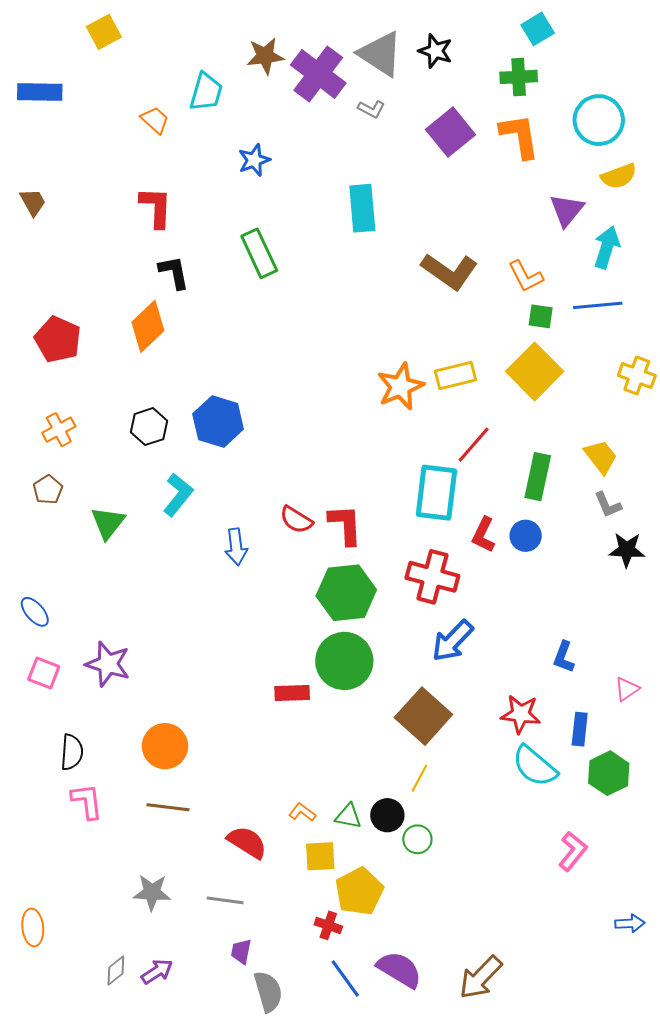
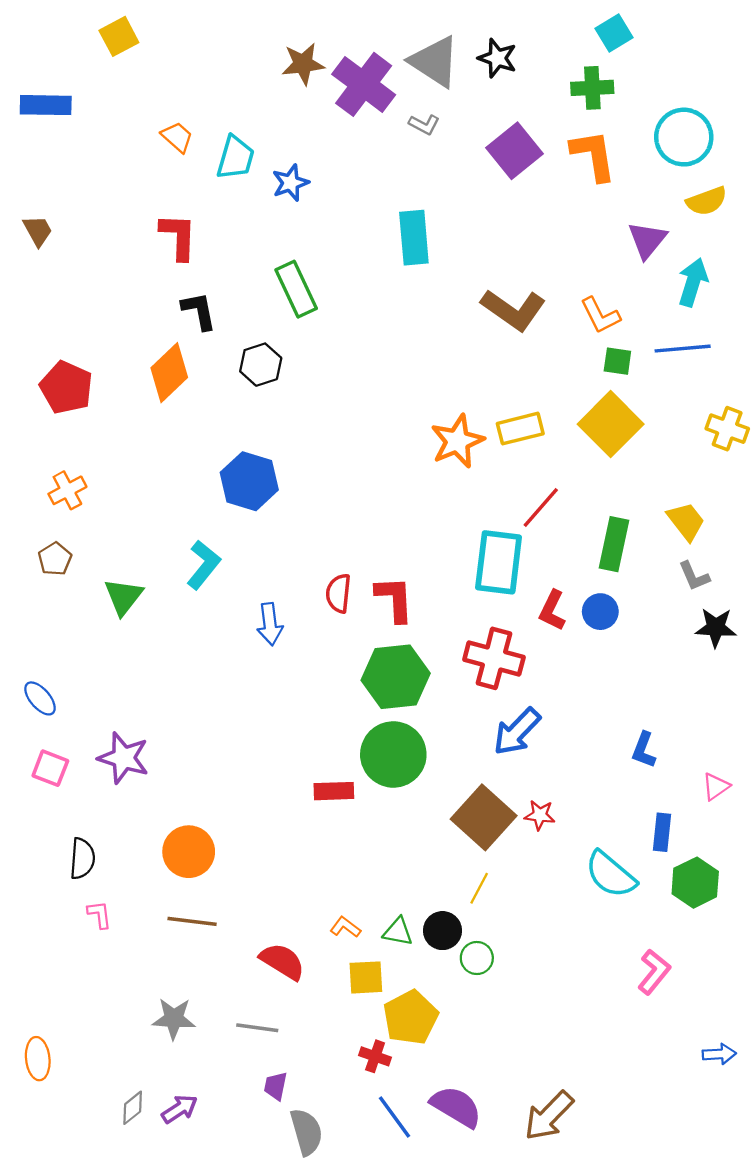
cyan trapezoid: (206, 92) -> (236, 158), moved
black hexagon: (149, 427) -> (261, 365), moved
red semicircle: (296, 520) -> (338, 593), turned 64
red star: (521, 714) -> (540, 815), moved, size x0.7
pink L-shape: (87, 801) -> (99, 915), size x0.7

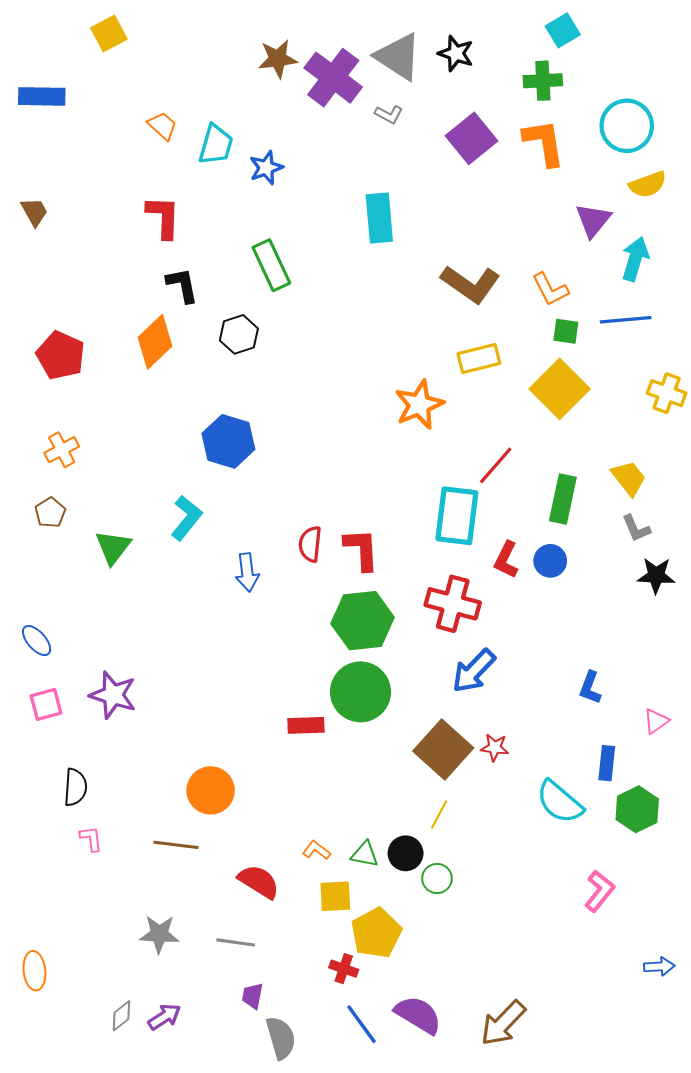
yellow rectangle: (520, 429) -> (479, 359), moved
pink square: (50, 768) -> (46, 704), turned -36
orange circle: (189, 852) -> (211, 790), moved

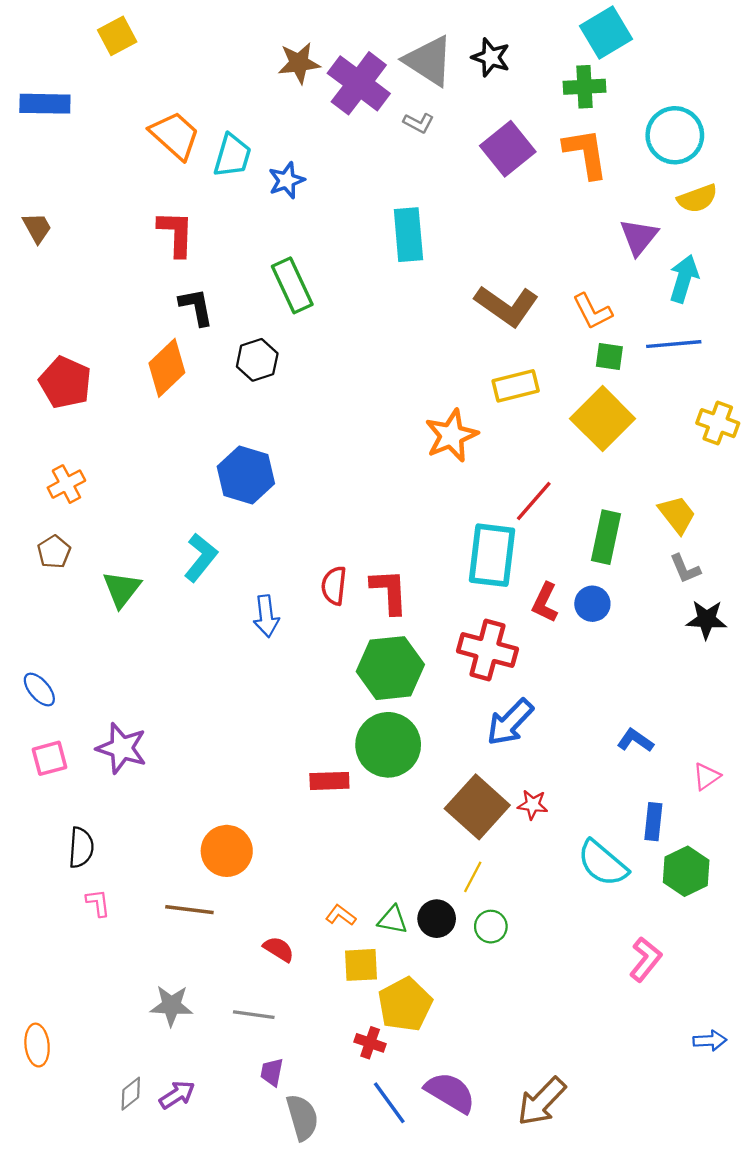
cyan square: (563, 30) -> (606, 33), size x1.4
orange trapezoid: (162, 126) -> (175, 135), size x1.6
blue L-shape: (590, 688) -> (635, 740), turned 104
green circle: (437, 878) -> (491, 927), moved
red semicircle: (259, 882) -> (279, 949), size x0.7

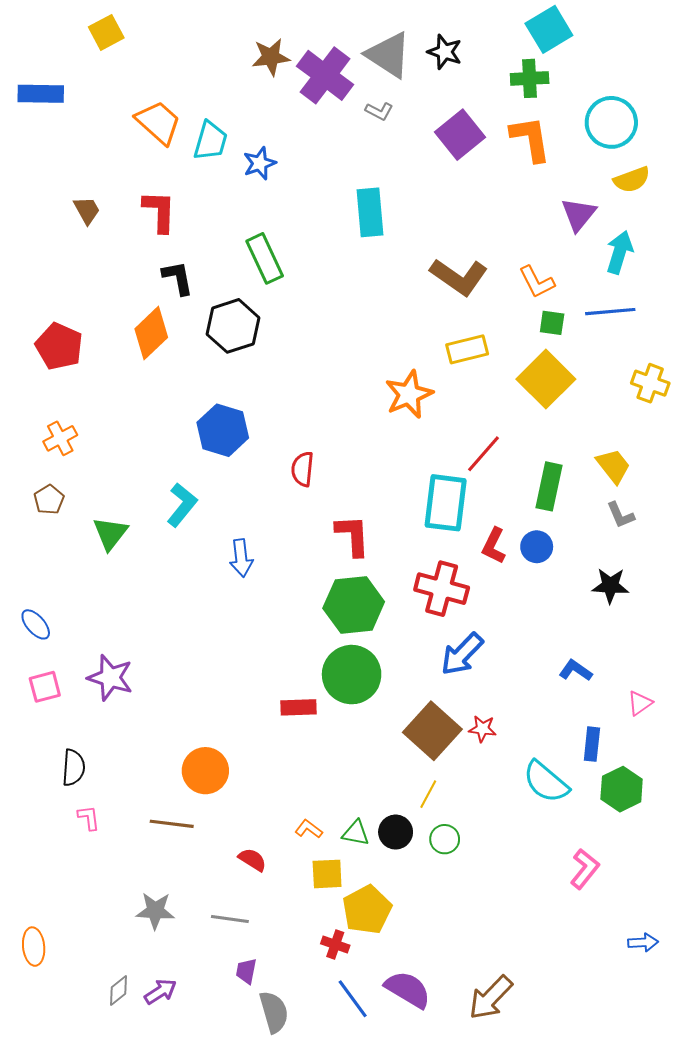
brown trapezoid: (37, 228) -> (87, 210), moved
black hexagon: (257, 360) -> (233, 326), size x1.4
red semicircle: (334, 586) -> (303, 469), moved
black star: (706, 620) -> (610, 586), moved

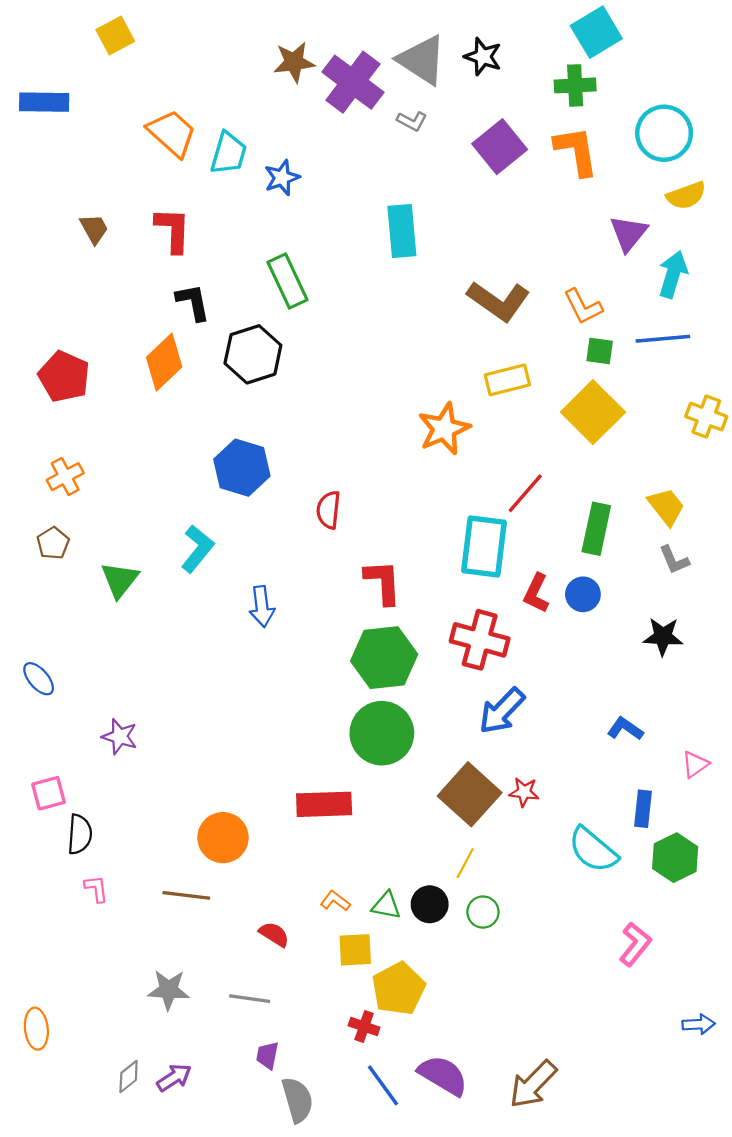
purple star: (110, 678) -> (120, 737), size x0.7
pink square: (45, 687) -> (49, 793), moved
red rectangle: (298, 707) -> (324, 804), moved, size x1.4

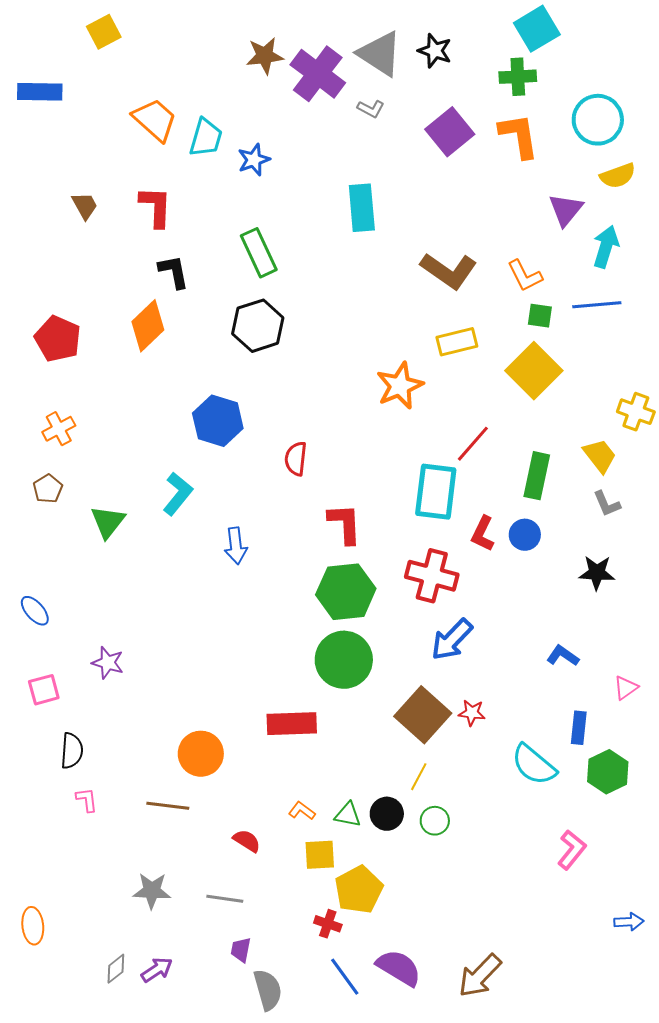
black hexagon: (253, 354) -> (258, 326), moved
yellow cross: (706, 417) -> (636, 412), moved
pink square: (49, 793) -> (44, 690), moved

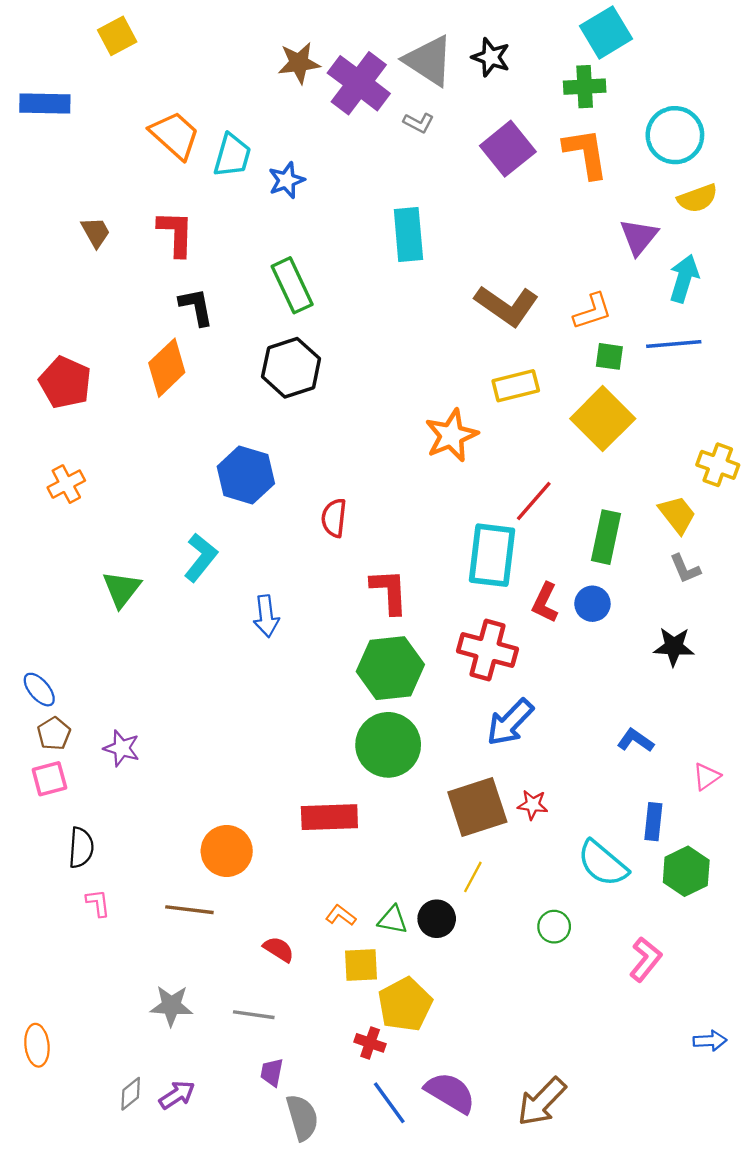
orange L-shape: (525, 276) -> (592, 311), turned -81
brown pentagon: (48, 489) -> (54, 734), moved
brown square: (423, 715) -> (477, 807), turned 30
green circle: (435, 821) -> (554, 927), moved

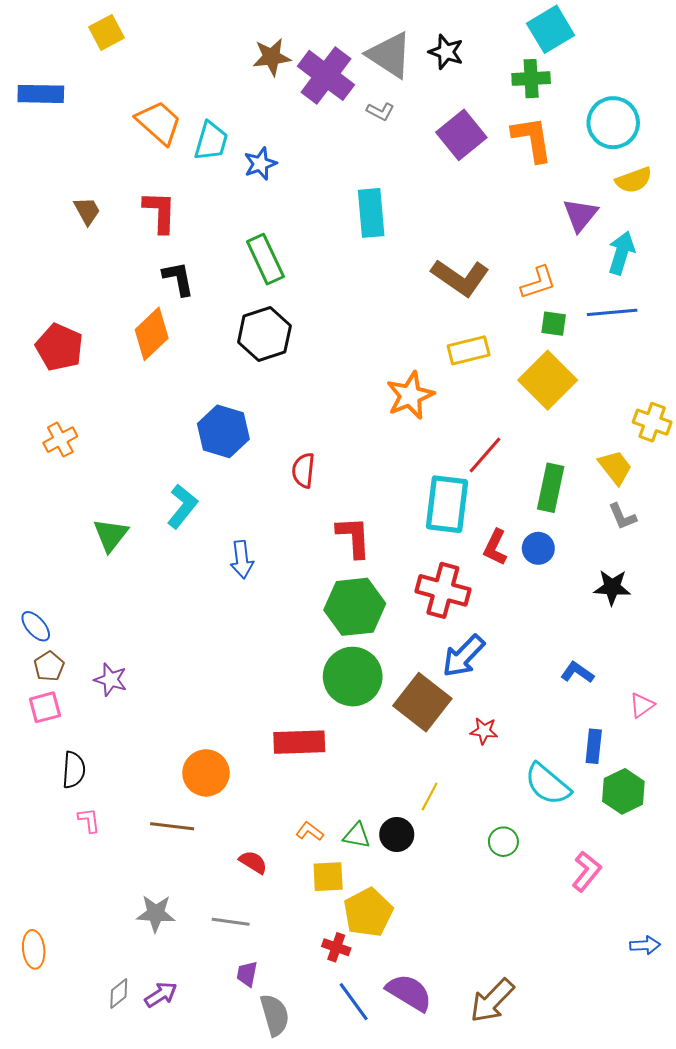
brown square: (477, 807) -> (422, 702), moved, turned -34

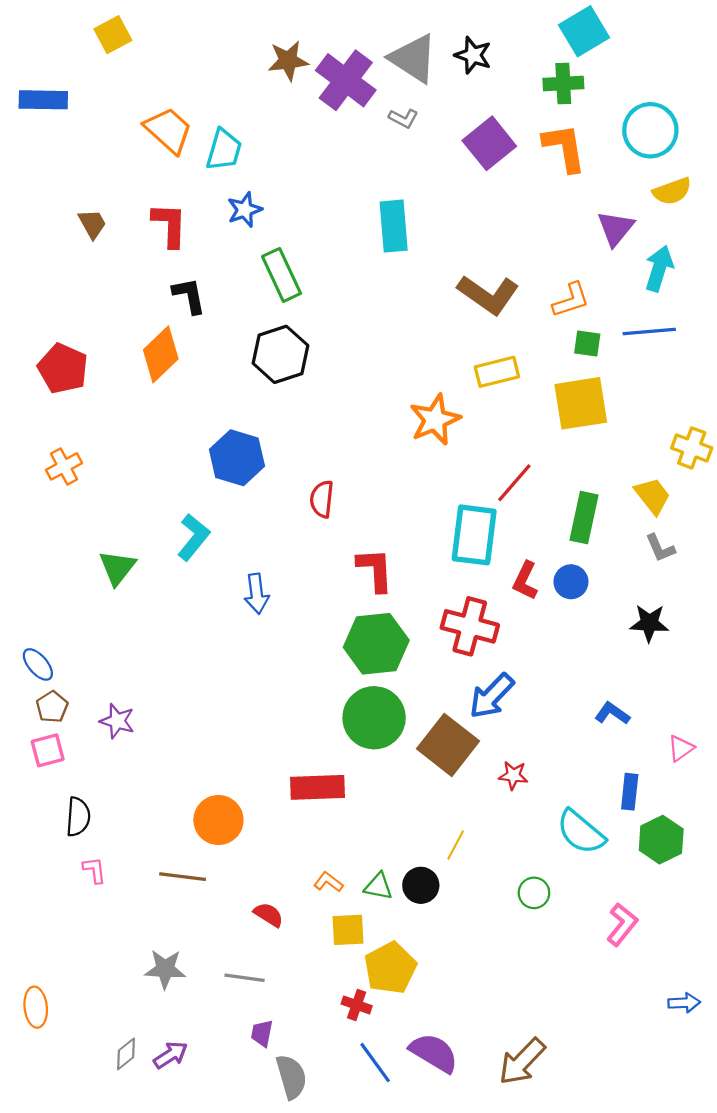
blue star: (260, 164) -> (245, 210), moved
yellow square: (548, 380) -> (581, 403), turned 36

